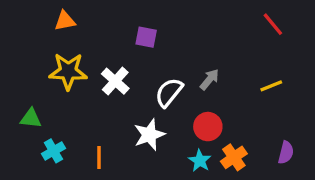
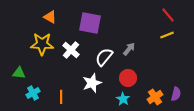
orange triangle: (65, 21) -> (50, 17), moved, turned 40
purple square: (146, 37) -> (90, 23), size x1.6
yellow line: (271, 86) -> (167, 35), moved
orange cross: (234, 157) -> (155, 97), moved

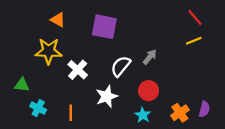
white cross: (71, 50) -> (78, 70), moved
cyan cross: (33, 93) -> (38, 108), turned -32

